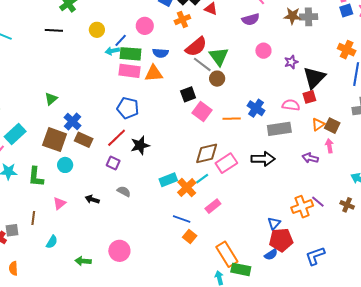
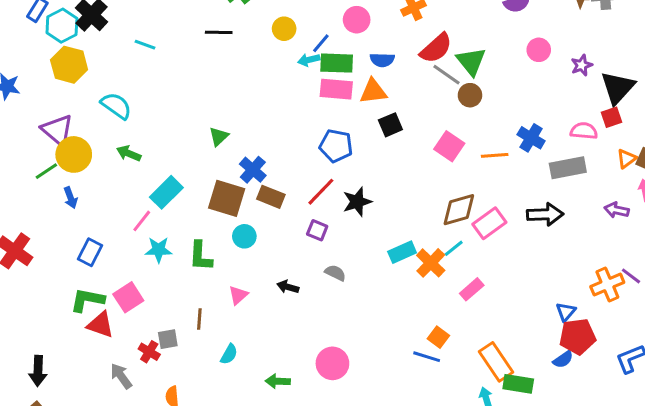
black square: (188, 94) -> (390, 125), moved
blue line: (182, 219) -> (427, 357), moved

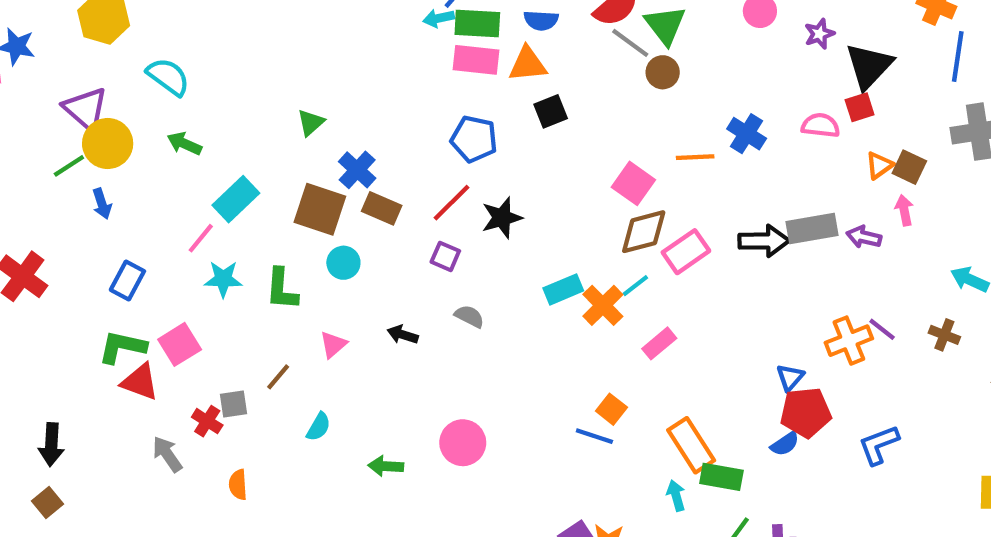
pink square: (449, 146) -> (633, 183), moved
gray rectangle: (568, 168) -> (812, 228), moved
brown line: (199, 319) -> (278, 377), turned 35

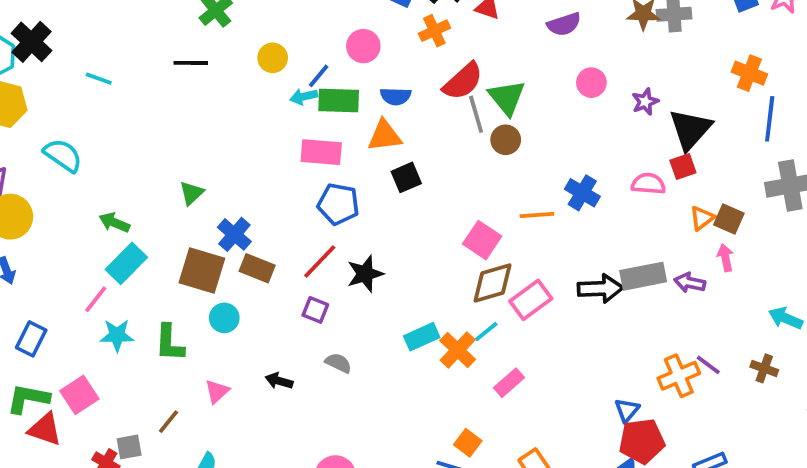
gray line: (630, 43) -> (476, 114), turned 39
pink rectangle: (476, 60) -> (321, 152), moved
green arrow: (184, 144) -> (114, 223), moved

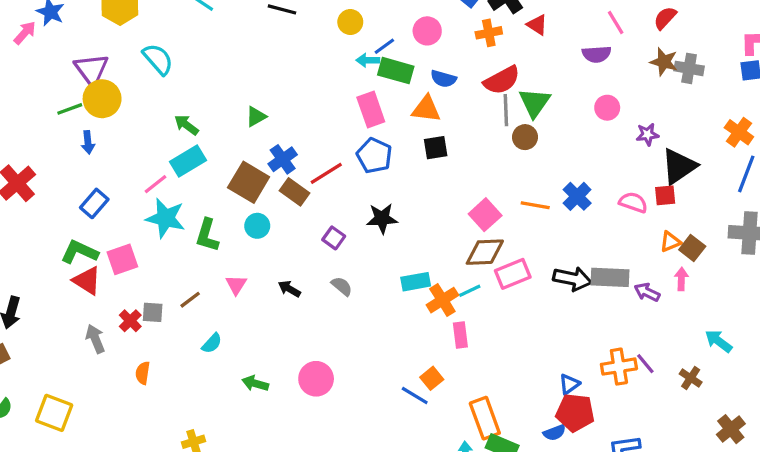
pink rectangle: (321, 152) -> (371, 109), turned 52
red line: (320, 262) -> (326, 173), moved
cyan star: (117, 335) -> (165, 218), size x1.4
pink rectangle: (509, 383) -> (460, 335), moved, turned -70
pink triangle: (217, 391) -> (236, 285), turned -30

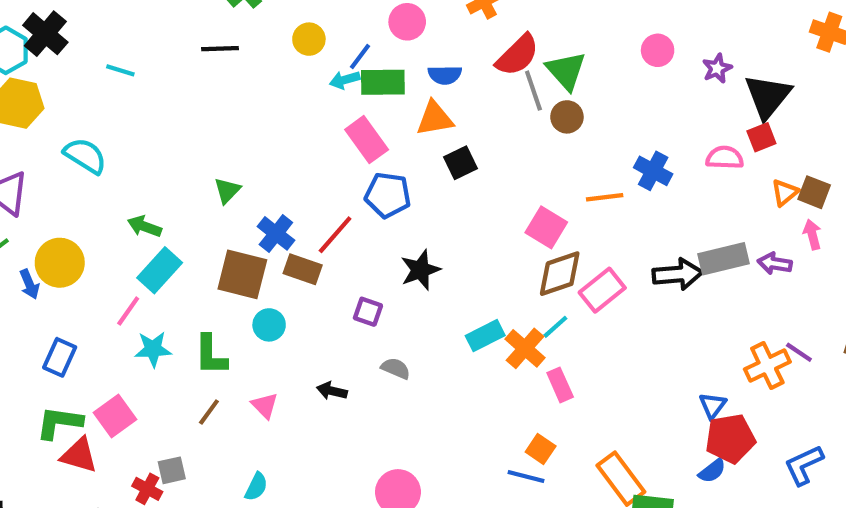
yellow circle: (102, 99) -> (60, 263), moved
cyan star: (165, 218) -> (153, 349), size x0.7
brown line: (190, 300) -> (209, 412), moved

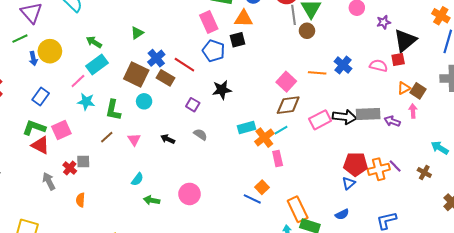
black square: (461, 163) -> (237, 40), moved
red line: (335, 235) -> (184, 65), turned 70
pink rectangle: (602, 290) -> (320, 120), moved
red pentagon: (730, 439) -> (356, 164), moved
cyan semicircle: (256, 487) -> (137, 179), moved

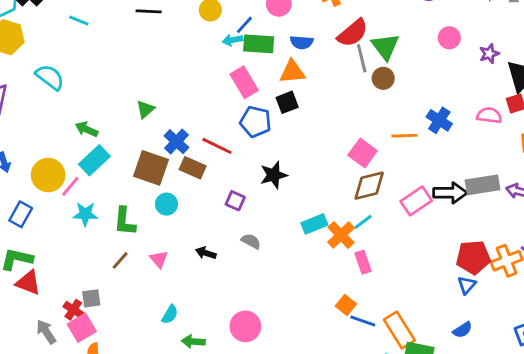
yellow circle: (50, 51) -> (48, 175), moved
pink square: (61, 130) -> (82, 328), moved
blue line: (252, 199) -> (363, 321), moved

